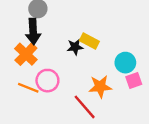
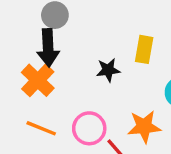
yellow rectangle: (89, 41) -> (144, 49), moved, turned 72
pink circle: (47, 81) -> (89, 128), moved

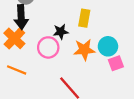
orange star: (144, 127) -> (84, 50), moved
pink circle: (89, 128) -> (48, 47), moved

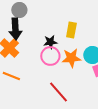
pink circle: (48, 47) -> (50, 56), moved

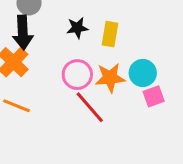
black star: (50, 42) -> (77, 28), moved
red line: (58, 92) -> (90, 107), moved

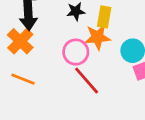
orange star: (110, 78) -> (97, 37), moved

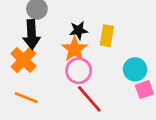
orange star: (97, 37) -> (75, 49), moved, turned -30

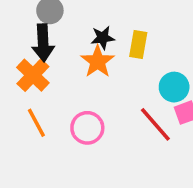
pink circle: (79, 71) -> (87, 128), moved
orange line: (26, 98) -> (36, 123), turned 40
red line: (89, 99) -> (155, 124), moved

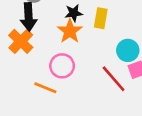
orange line: (36, 123) -> (45, 88), moved, turned -40
pink circle: (87, 128) -> (62, 66), moved

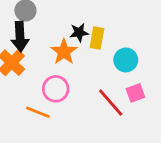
black star: (74, 13) -> (79, 32), moved
cyan circle: (128, 50) -> (126, 60), moved

